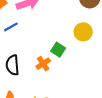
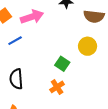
orange cross: (43, 64) -> (57, 87), moved

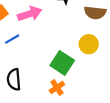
green square: (62, 64) -> (62, 63), size x1.5

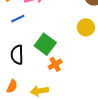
green square: (62, 63) -> (45, 44), moved

